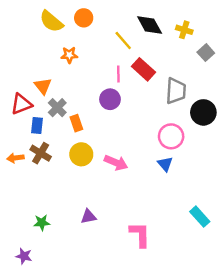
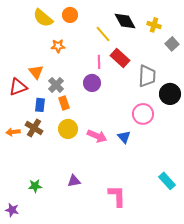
gray cross: (57, 108) -> (56, 85), moved
blue rectangle: (37, 126) -> (40, 105), moved
blue triangle: (165, 164) -> (124, 137), moved
purple star: (24, 256) -> (12, 210), moved

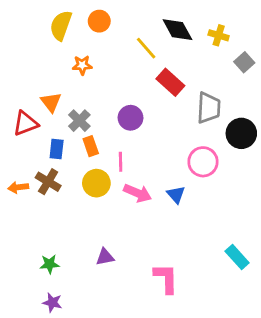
yellow semicircle: (43, 18) -> (61, 25), turned 70
pink line: (99, 62) -> (121, 162), moved
purple star: (12, 210) -> (52, 302), moved

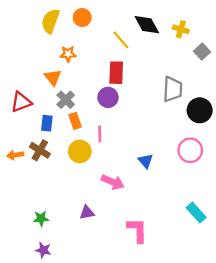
red rectangle: (170, 82) -> (116, 73), moved, turned 50
orange triangle: (51, 102) -> (53, 77), moved
pink circle: (203, 162) -> (190, 150), moved
pink arrow: (138, 193) -> (113, 182), moved

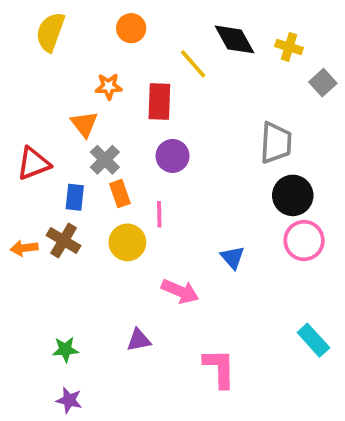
yellow semicircle: (50, 21) -> (50, 32), moved
red rectangle: (116, 73) -> (159, 101), moved
black circle: (200, 110) -> (293, 195), moved

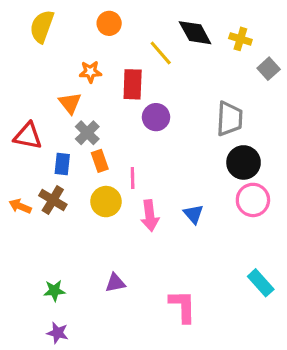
purple circle: (172, 156) -> (156, 117), moved
red triangle: (33, 163) -> (28, 136), turned 32
orange arrow: (24, 248) -> (20, 206), turned 30
pink arrow: (180, 291) -> (150, 216), moved, turned 60

